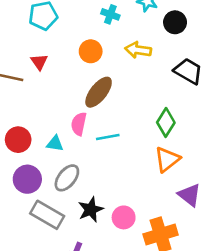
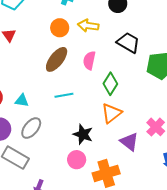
orange circle: (91, 51) -> (60, 28), moved
pink semicircle: (79, 124) -> (89, 60), moved
black star: (91, 210) -> (83, 134), moved, turned -30

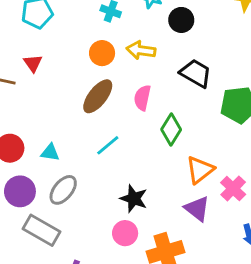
cyan line: (64, 95) -> (108, 145), turned -30
orange triangle: (111, 113) -> (200, 170), moved

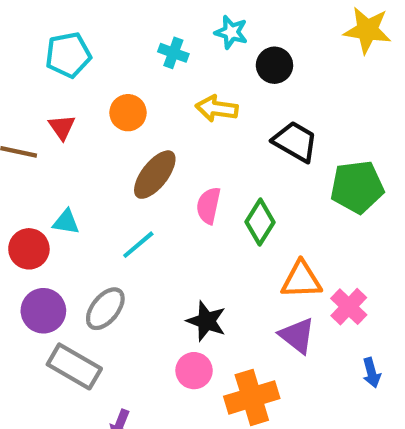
orange circle: (102, 53) -> (128, 113), moved
pink semicircle: (142, 98) -> (208, 206), moved
cyan line: (108, 145) -> (138, 245), moved
cyan triangle: (50, 152) -> (66, 222), moved
orange triangle: (200, 170) -> (301, 280), turned 36

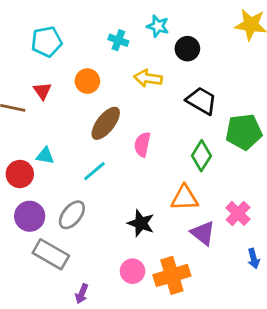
green diamond: (260, 222) -> (201, 156), moved
orange triangle: (301, 280) -> (185, 198), moved
pink circle: (194, 371) -> (132, 271), moved

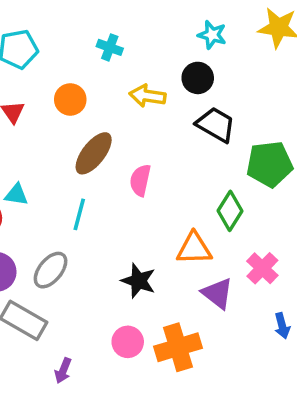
cyan star: (158, 26) -> (212, 35), moved
black circle: (187, 49) -> (198, 78), moved
green diamond: (201, 156) -> (230, 211), moved
cyan line: (94, 171) -> (79, 214), turned -35

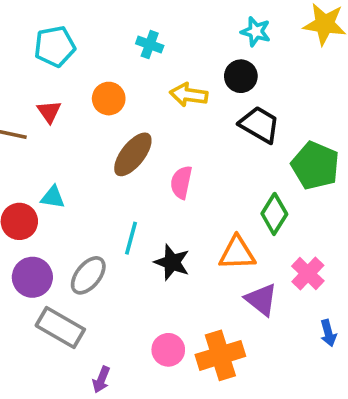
green pentagon: (270, 164) -> (315, 166), turned 30
cyan line: (79, 214) -> (131, 238), moved
black star: (138, 281) -> (172, 262), moved

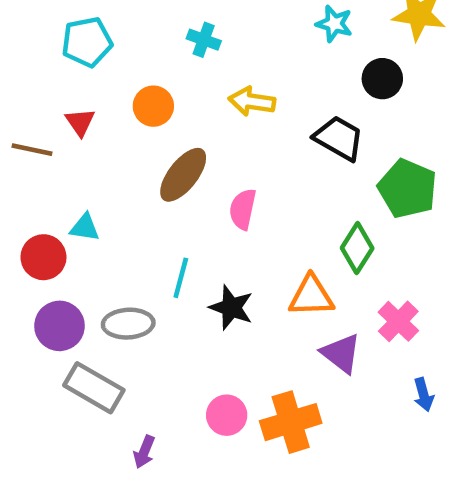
black circle: (241, 76) -> (382, 79), moved
gray ellipse: (88, 275) -> (128, 324), turned 48

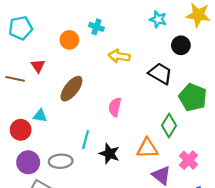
cyan pentagon: (87, 42) -> (21, 28), moved
orange circle: (153, 106) -> (69, 40), moved
brown ellipse: (183, 175) -> (71, 89), moved

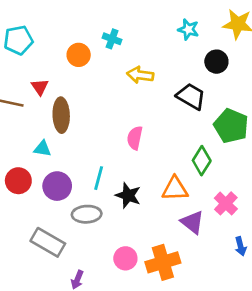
brown ellipse: (71, 89) -> (61, 115), moved, turned -40
red circle: (21, 130) -> (18, 181), moved
gray ellipse: (61, 161) -> (87, 214), moved
purple circle: (28, 162) -> (57, 186), moved

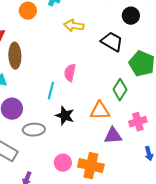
cyan line: (99, 178) -> (51, 91), moved
pink cross: (226, 203) -> (138, 122), turned 30
purple triangle: (192, 222) -> (113, 136), turned -42
orange cross: (163, 262) -> (91, 166), turned 30

